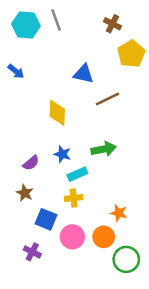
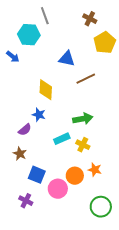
cyan hexagon: (26, 25) -> (29, 35), moved
blue star: (62, 154) -> (39, 115), moved
yellow cross: (74, 198) -> (83, 145), moved, turned 32
orange circle: (104, 237) -> (75, 176), moved

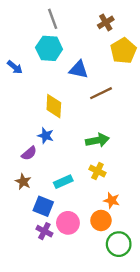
brown cross: (90, 19) -> (106, 22), turned 32
cyan hexagon: (29, 35) -> (49, 48), moved
cyan rectangle: (62, 139) -> (63, 182), moved
orange circle: (75, 176) -> (101, 220), moved
purple cross: (26, 201) -> (44, 231), moved

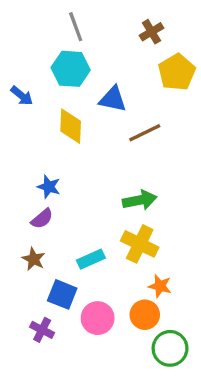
yellow diamond: (54, 106) -> (71, 126), moved
blue star: (46, 136) -> (49, 187), moved
yellow cross: (97, 171) -> (140, 244), size x1.5
purple cross: (44, 231) -> (42, 330), moved

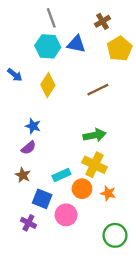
blue arrow: (22, 96) -> (15, 75), moved
blue triangle: (113, 99) -> (76, 44), moved
yellow diamond: (71, 126) -> (48, 85), turned 30
orange circle: (145, 315) -> (82, 189), moved

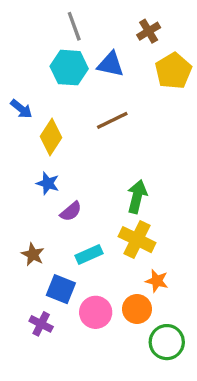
yellow diamond: (48, 85) -> (51, 137), moved
brown line: (98, 90) -> (112, 120), moved
green arrow: (95, 135) -> (137, 197), turned -65
purple semicircle: (28, 148) -> (71, 211), moved
orange circle: (82, 189) -> (137, 309), moved

